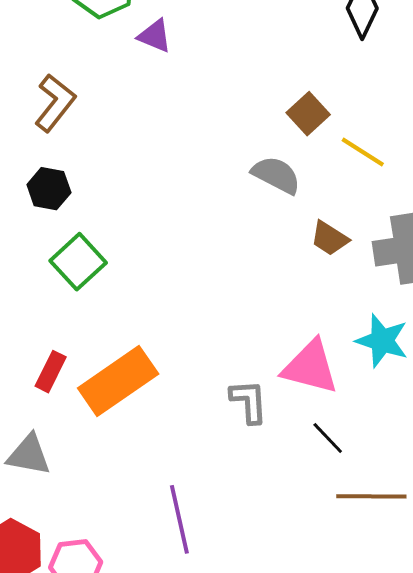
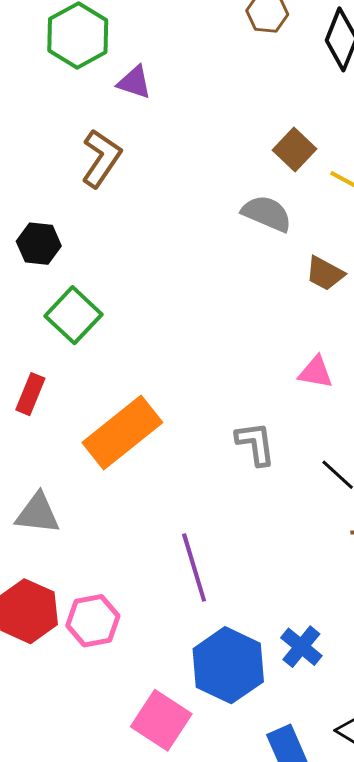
brown L-shape: (55, 103) -> (101, 158), moved
pink triangle: (310, 367) -> (316, 372), moved, size x0.6
red rectangle: (51, 372) -> (30, 394), moved

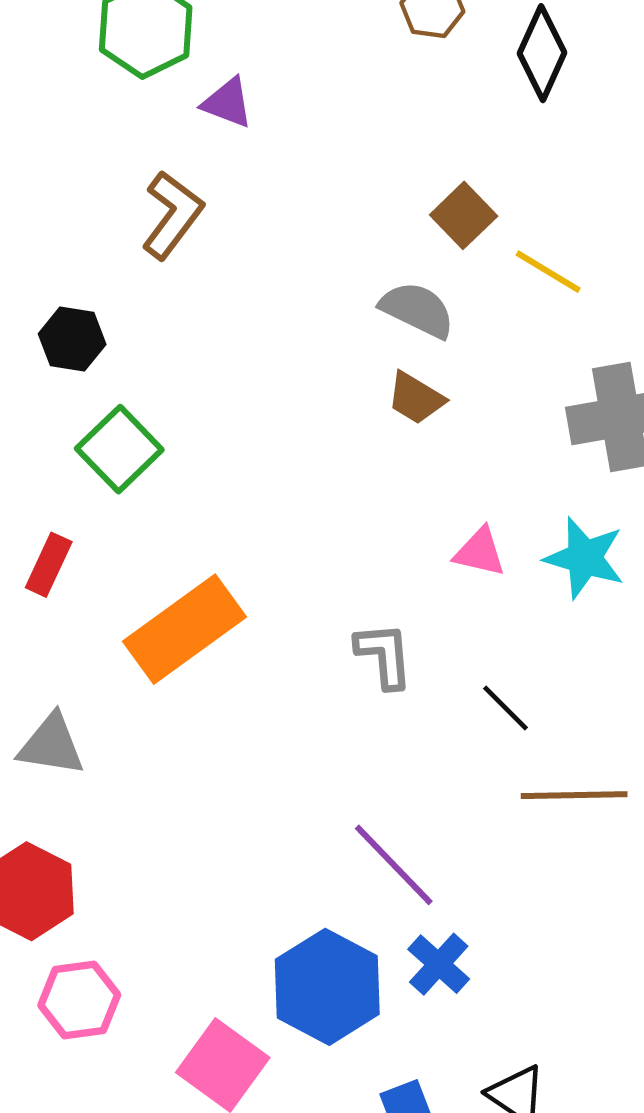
brown trapezoid: (325, 273) -> (416, 398), moved
purple line: (194, 567) -> (394, 865), moved, turned -30
pink hexagon: (93, 621) -> (79, 1000), moved

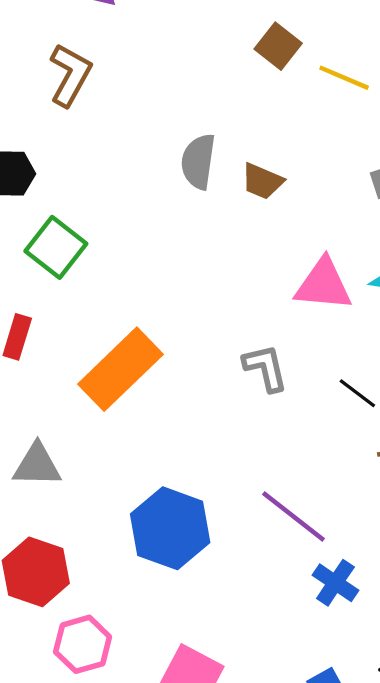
gray semicircle: (417, 310) -> (198, 162), moved, turned -100
pink triangle: (480, 552) -> (323, 285), size x1.5
blue hexagon: (327, 987) -> (170, 528), moved

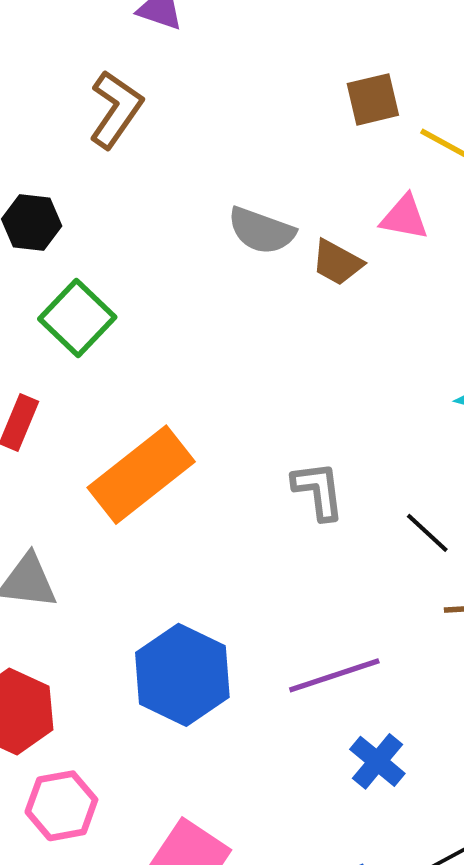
brown square: (278, 46) -> (373, 99), turned 33
gray semicircle: (198, 162) -> (261, 231), turned -84
pink triangle: (323, 285) -> (404, 217), moved, size x0.7
purple line: (293, 516) -> (334, 675), turned -62

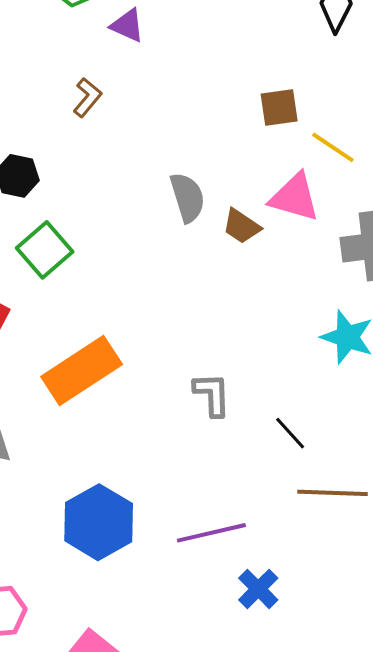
brown L-shape: (116, 109) -> (87, 97), size x0.7
pink triangle: (404, 217) -> (295, 197), size x1.4
gray semicircle: (261, 231) -> (187, 197), turned -132
blue cross: (377, 761) -> (258, 589), moved

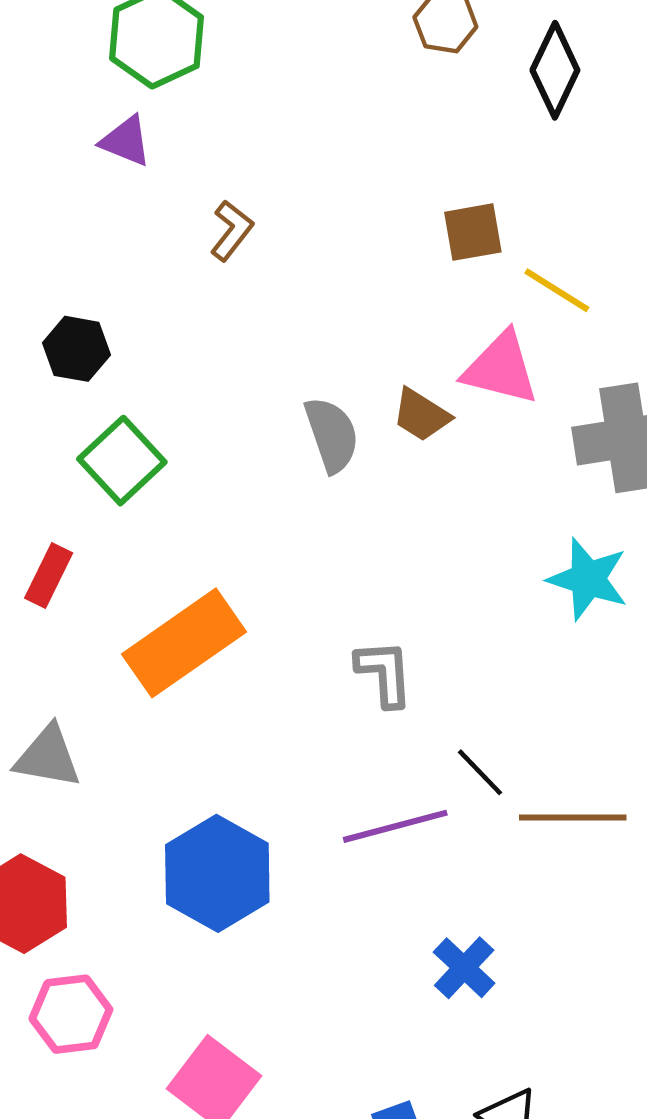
purple triangle: (127, 25) -> (126, 141), moved
brown L-shape: (87, 97) -> (232, 230), moved
gray semicircle: (187, 197) -> (332, 435), moved
black line: (290, 433) -> (480, 772), moved
purple line: (211, 533) -> (395, 826), moved

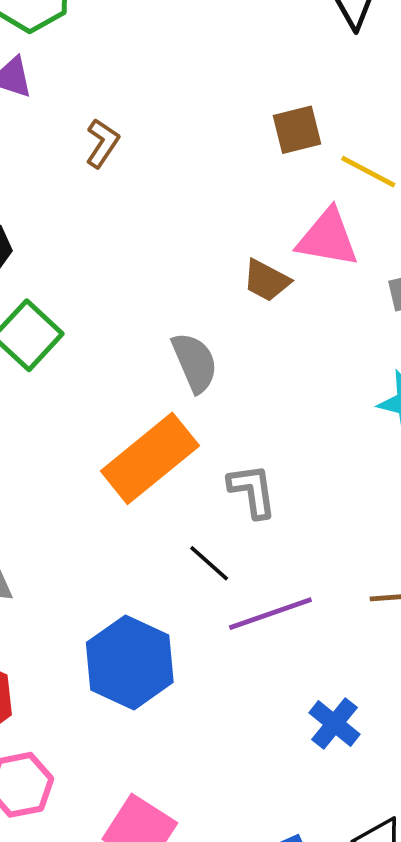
gray semicircle: (332, 435) -> (195, 362), moved
orange rectangle: (184, 643) -> (150, 458), moved
black line: (480, 772) -> (209, 563), moved

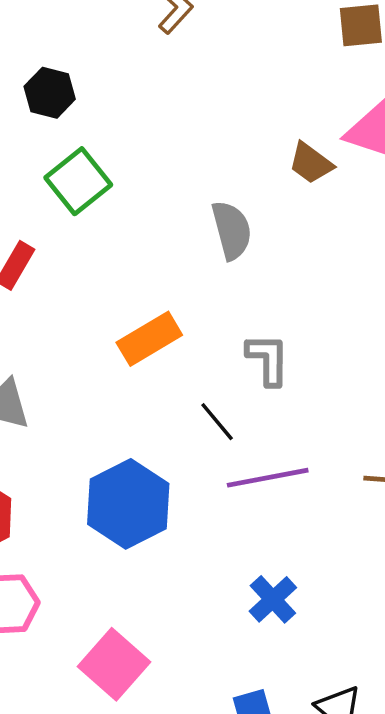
orange rectangle: (150, 458) -> (149, 339), moved, size x0.7
blue cross: (334, 724) -> (273, 599), moved

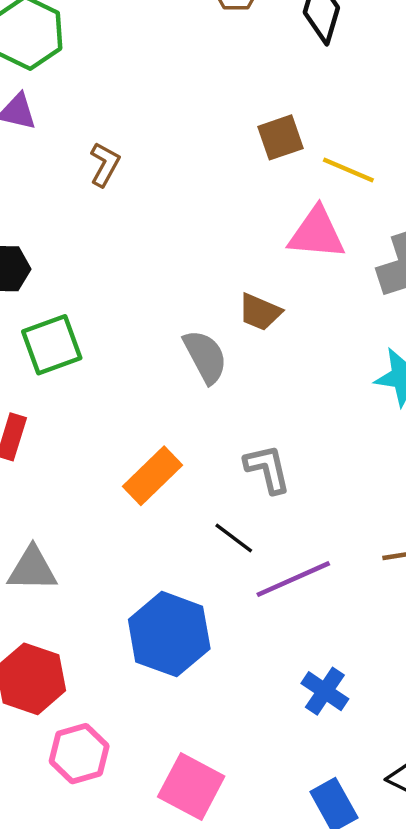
brown trapezoid: (311, 163) -> (260, 312), moved
green square: (78, 181) -> (52, 345), turned 32

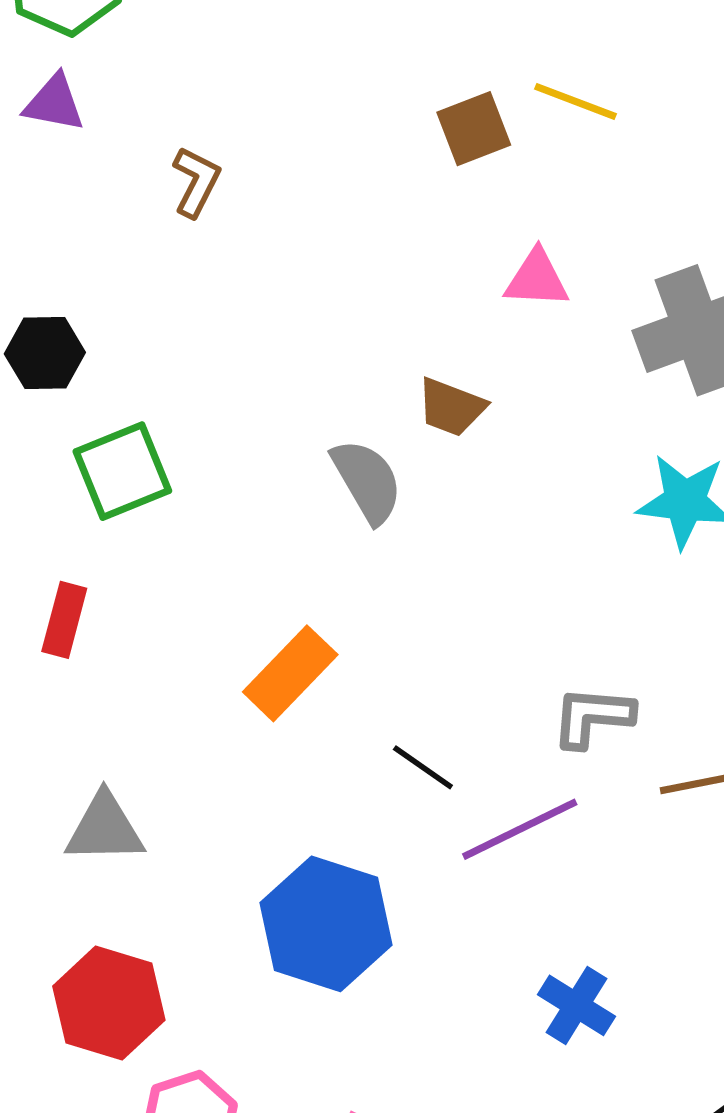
yellow line: (348, 170) -> (576, 101), moved
pink triangle: (317, 233) -> (537, 279), size x0.7
gray L-shape: (267, 469) -> (593, 717), moved, turned -70

